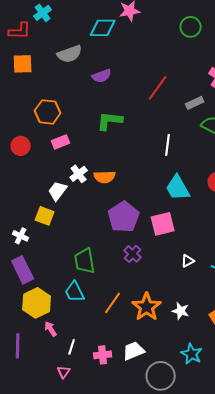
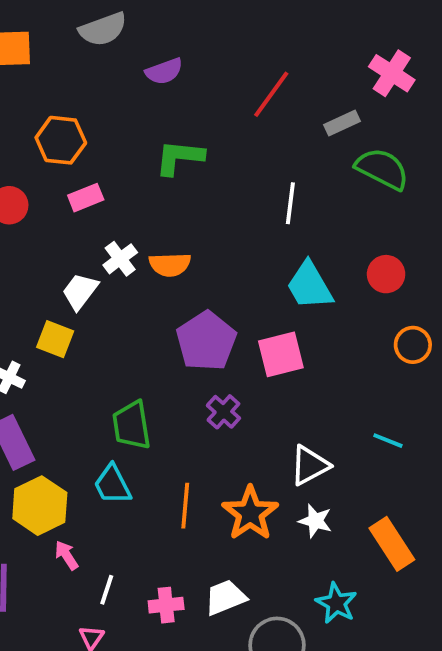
white triangle: (188, 261) -> (310, 465), moved, size x1.6
orange line: (113, 303) -> (185, 506), turned -30

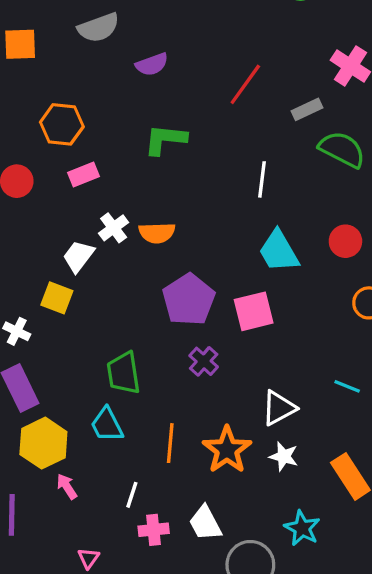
white line: (107, 590) -> (132, 495), moved
white trapezoid: (225, 597) -> (205, 523), turned -96

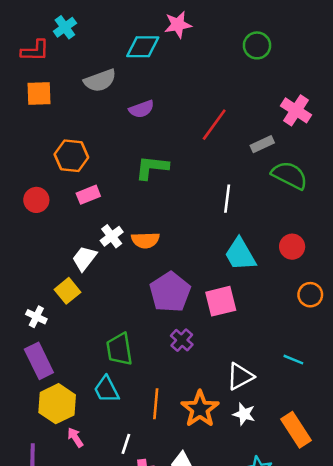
yellow square: (57, 298) -> (68, 291), turned 30

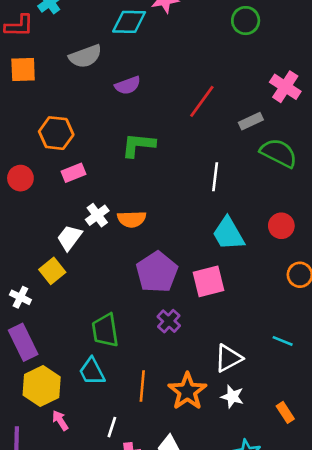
orange rectangle: (296, 430) -> (285, 412), size x0.6

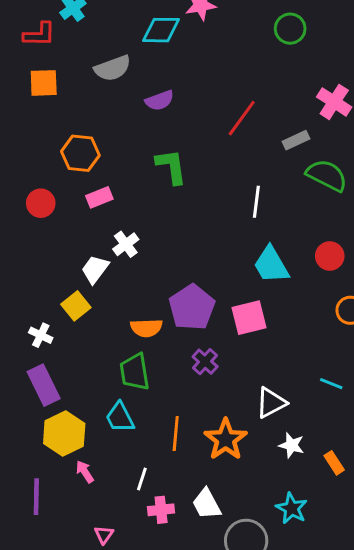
green L-shape: (138, 145) -> (171, 167), turned 76
orange semicircle: (132, 219) -> (146, 328), moved
white star: (232, 397) -> (292, 445), moved

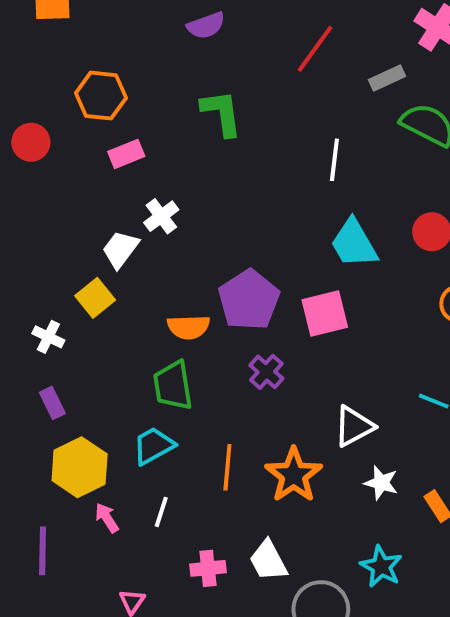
red circle: (41, 203) -> (31, 142), moved
purple rectangle: (44, 385) -> (52, 403), size x0.6
cyan trapezoid: (120, 417) -> (153, 446), turned 88
white line: (142, 479) -> (161, 512), moved

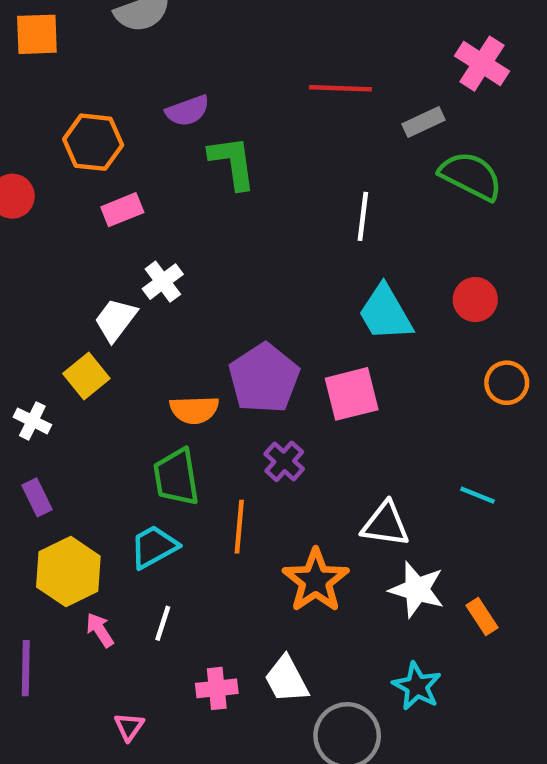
purple semicircle: (206, 26) -> (188, 111), moved
red line: (315, 49) -> (340, 88), turned 56
white triangle: (354, 426) -> (385, 524), turned 36
orange line: (227, 467) -> (239, 527), moved
white star: (381, 483) -> (417, 590), size x1.4

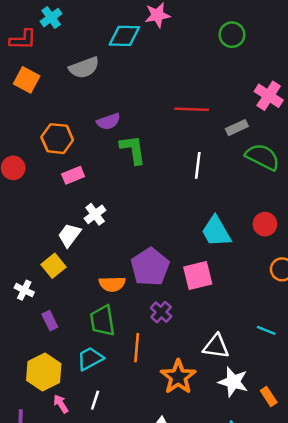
orange square: (37, 34) -> (27, 80), turned 30
white line: (363, 216) -> (198, 165), moved
purple rectangle: (37, 497) -> (50, 321), moved

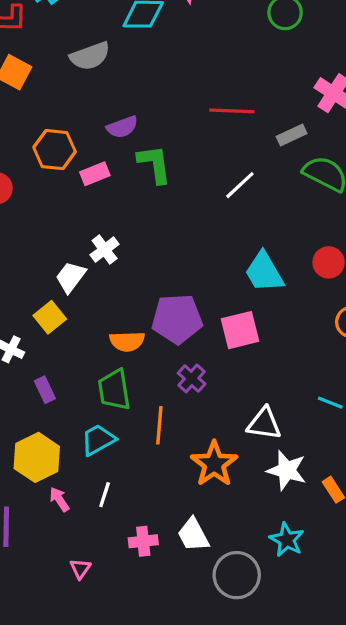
white line: (198, 165) -> (240, 185), turned 40
pink rectangle: (73, 175) -> (95, 174), moved
purple pentagon: (150, 267) -> (177, 319), turned 30

